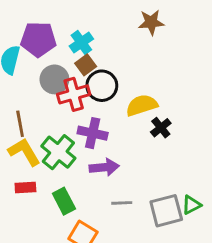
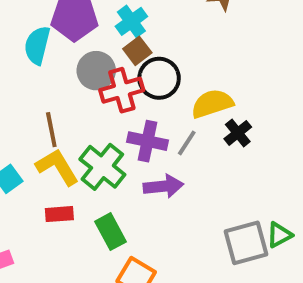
gray line: (122, 203) -> (187, 143), moved, turned -54

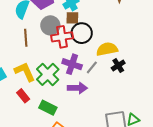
brown square: (137, 51) -> (72, 18), turned 32
brown line: (51, 130) -> (26, 38), moved
red rectangle: (59, 214) -> (23, 96), turned 48
green rectangle: (111, 232) -> (48, 108), turned -42

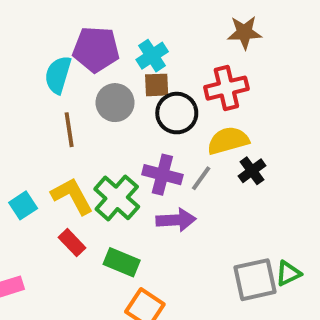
red cross: (62, 37) -> (226, 88), moved

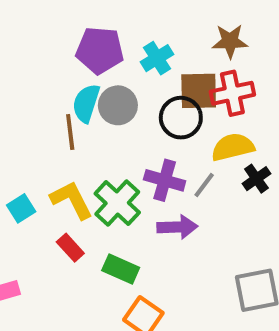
brown star: (244, 32) -> (230, 41), moved
cyan semicircle: (58, 75) -> (86, 103), moved
brown square: (157, 85) -> (199, 91), moved, size x1.5

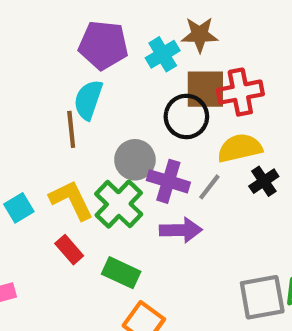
brown star: (230, 41) -> (200, 35), moved
gray circle: (118, 105) -> (135, 160), moved

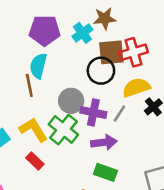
green rectangle: (121, 273) -> (105, 172), moved

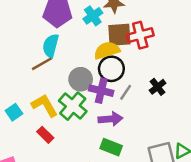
black circle: (101, 71) -> (111, 69), moved
brown line: (29, 85) -> (42, 64), turned 70
yellow semicircle: (136, 87) -> (107, 50), moved

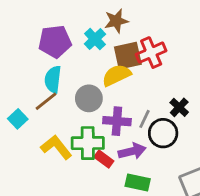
black circle: (111, 69) -> (163, 133), moved
gray circle: (81, 79) -> (89, 98), moved
green cross: (73, 106) -> (88, 143), turned -32
cyan square: (14, 112) -> (18, 119), moved
red rectangle: (45, 135) -> (104, 159), moved

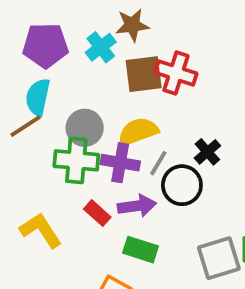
red cross: (151, 53) -> (176, 73), turned 36
yellow semicircle: (116, 75) -> (138, 132), moved
green cross: (88, 143) -> (76, 160), moved
yellow L-shape: (56, 147) -> (41, 230), moved

